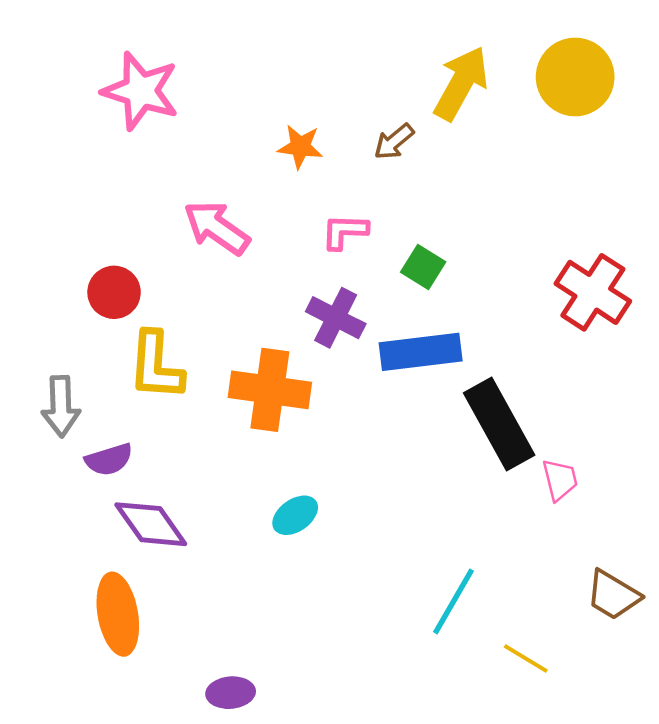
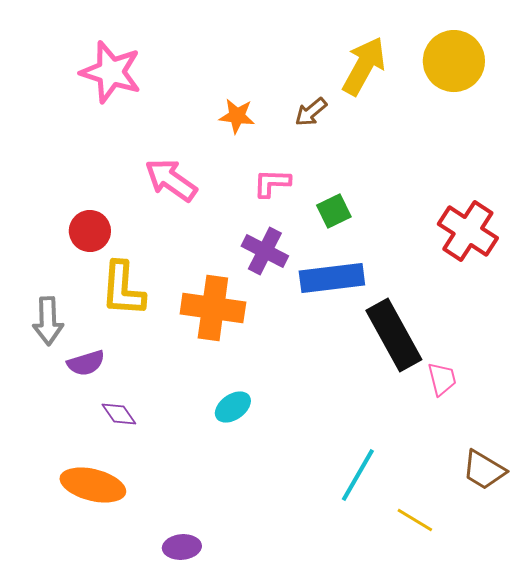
green square: (423, 267) -> (334, 211), turned 32
purple diamond: (151, 524) -> (119, 414), size x0.6
orange ellipse: (118, 614) -> (93, 485), turned -66

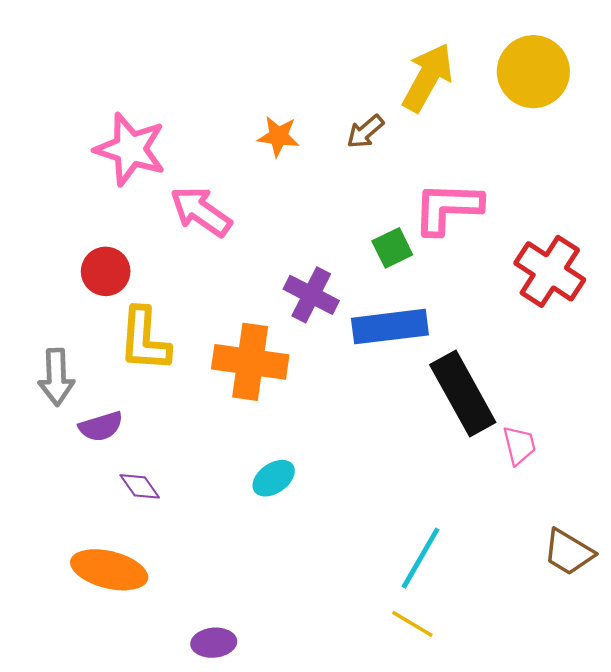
pink star: (111, 72) -> (130, 149), moved
pink L-shape: (272, 183) -> (448, 208), moved, size x1.6
yellow line: (415, 520) -> (412, 624), moved

